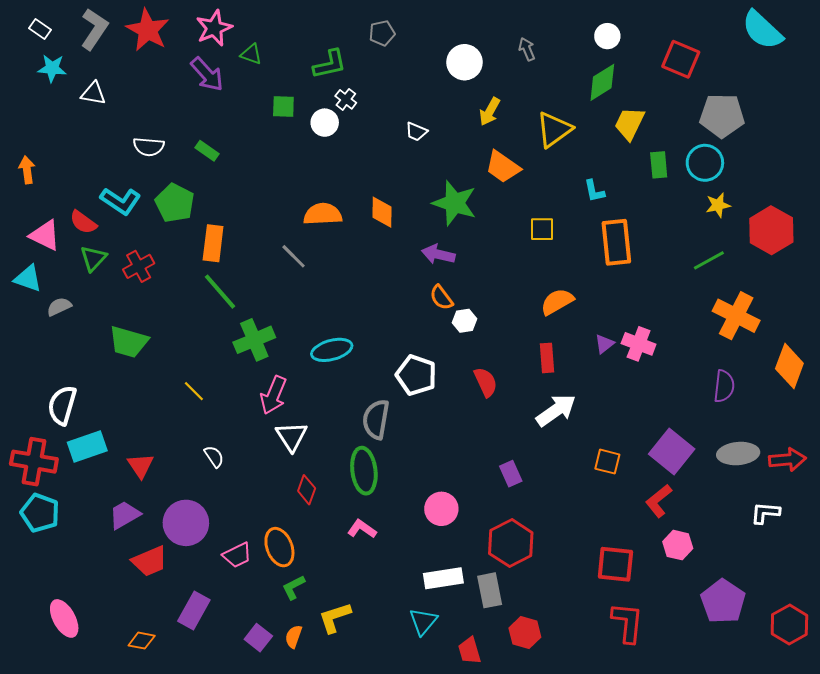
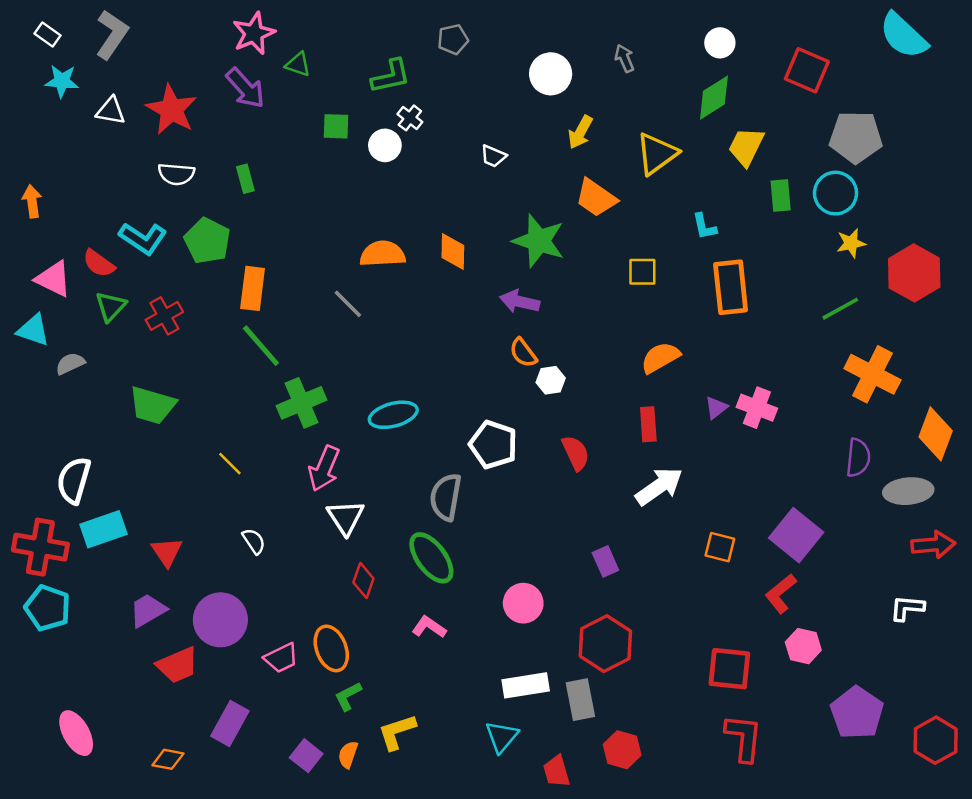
red star: (148, 30) -> (172, 110), moved
green rectangle: (207, 151) -> (245, 179), turned 40
gray ellipse: (738, 454) -> (908, 491), moved
green ellipse: (364, 471) -> (431, 558), turned -30

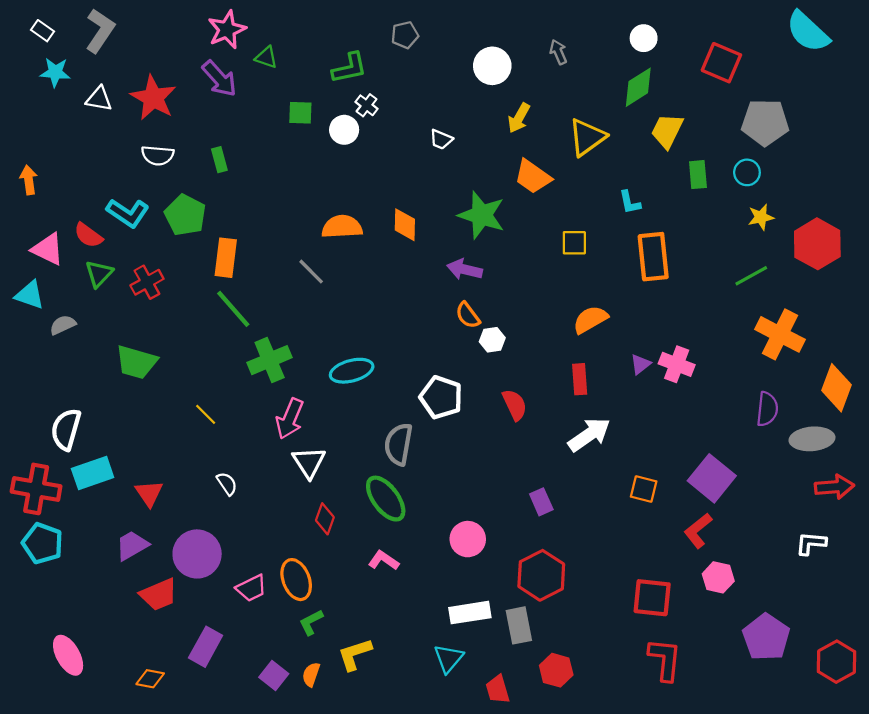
cyan circle: (836, 193) -> (747, 172), size x0.7

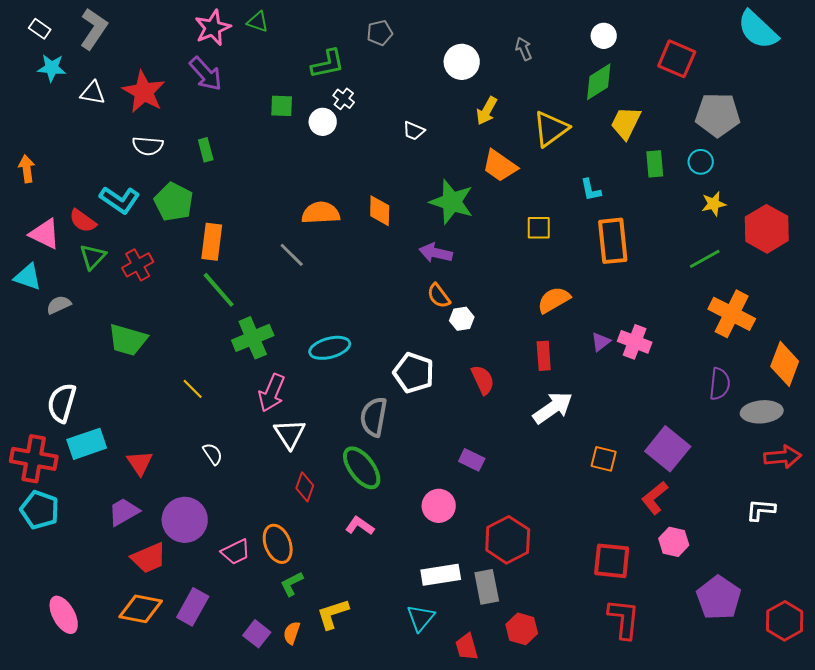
green triangle: (266, 57) -> (258, 22), moved
purple rectangle: (541, 502) -> (472, 460), moved, turned -40
orange diamond: (150, 679) -> (141, 609), moved, size x1.6

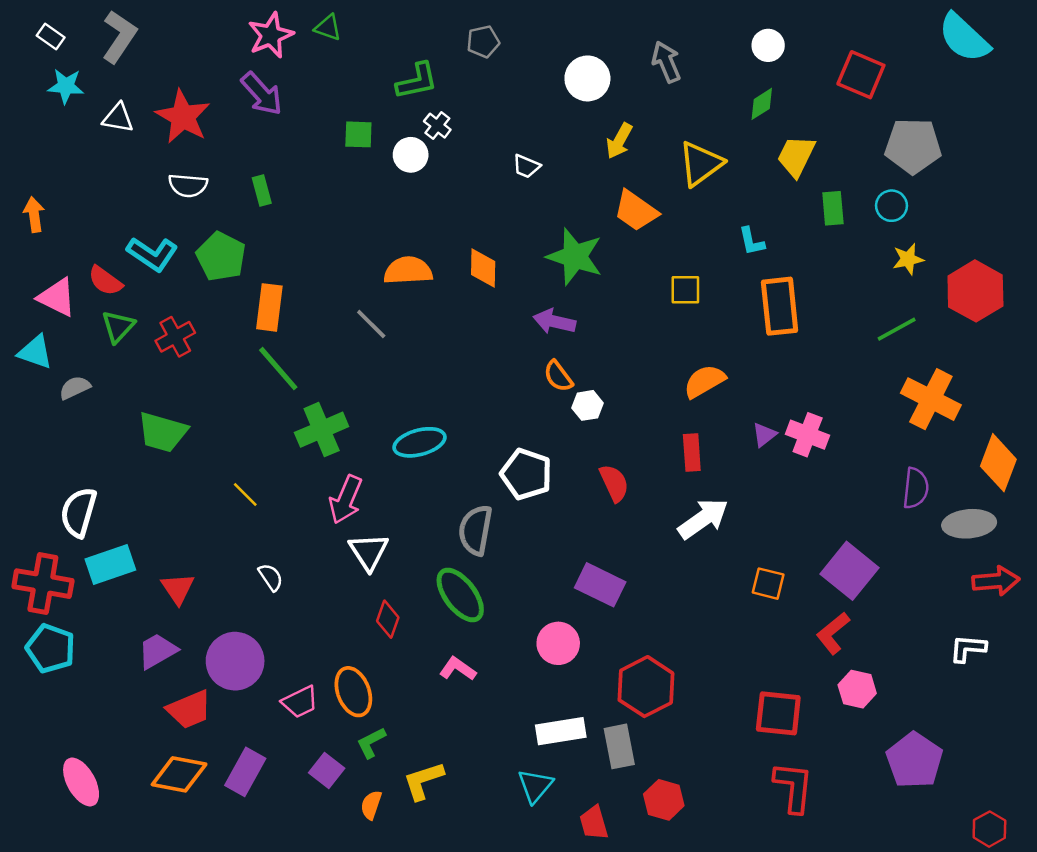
gray arrow: (524, 49) -> (666, 62), size x1.4
green diamond: (599, 82) -> (762, 104), size x0.7
purple rectangle: (472, 460) -> (600, 585), size x1.5
red hexagon: (785, 621) -> (989, 829), moved, size x0.7
purple square: (257, 634) -> (327, 771), moved

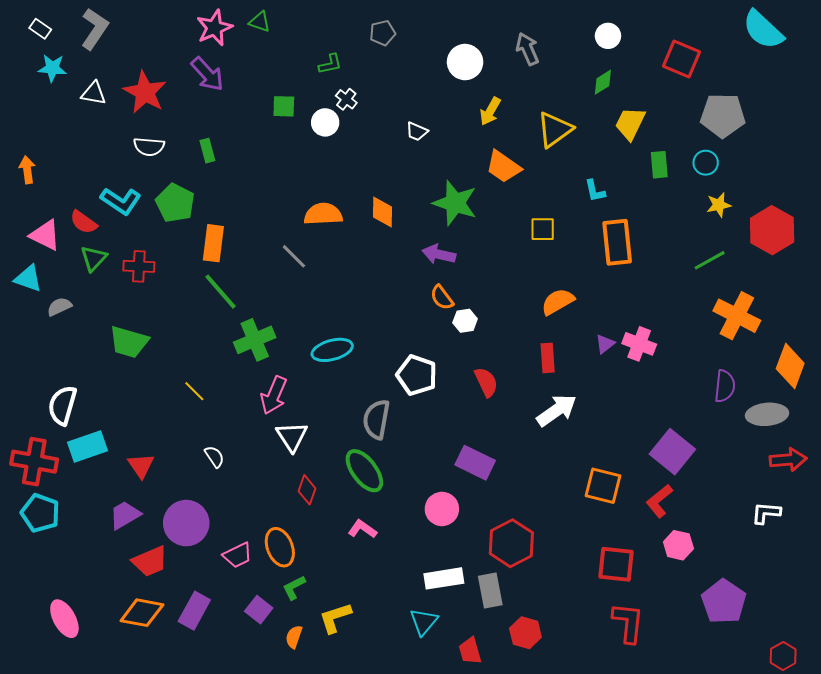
green L-shape: (417, 81) -> (330, 64), size x0.7
red cross: (175, 337) -> (139, 266), turned 32
orange square: (768, 584) -> (603, 486), moved, size x1.4

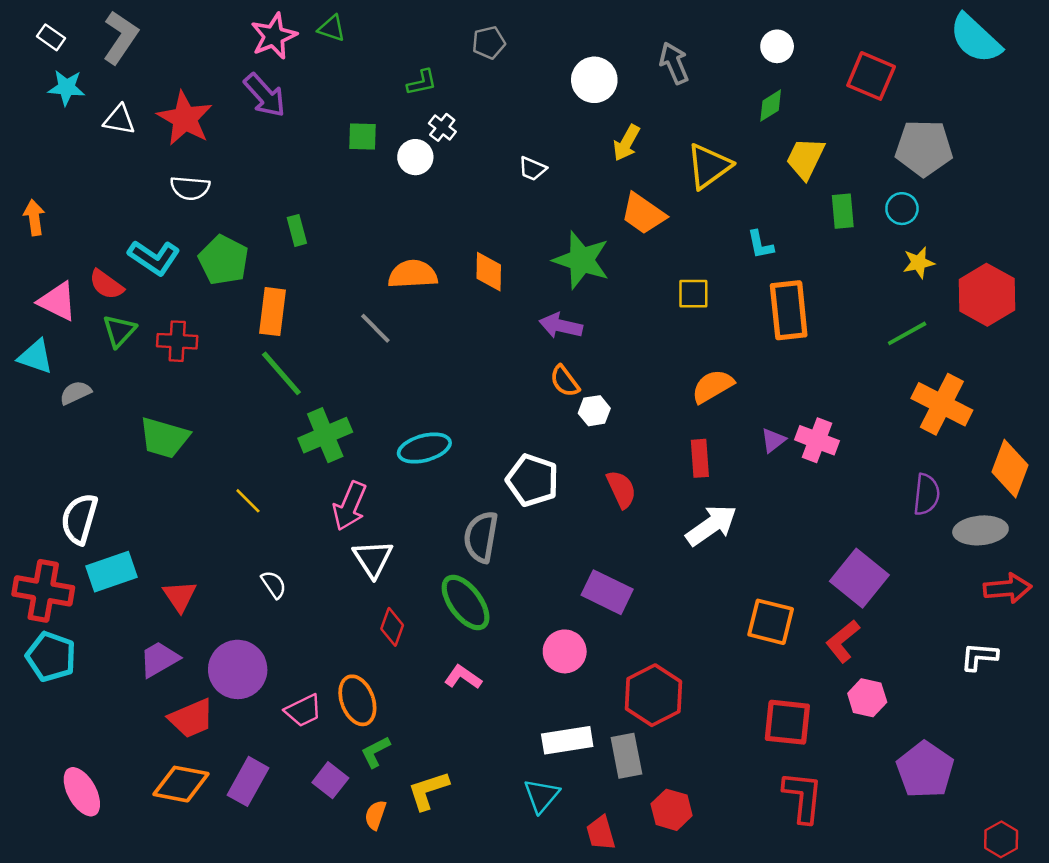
green rectangle: (207, 151) -> (297, 230), moved

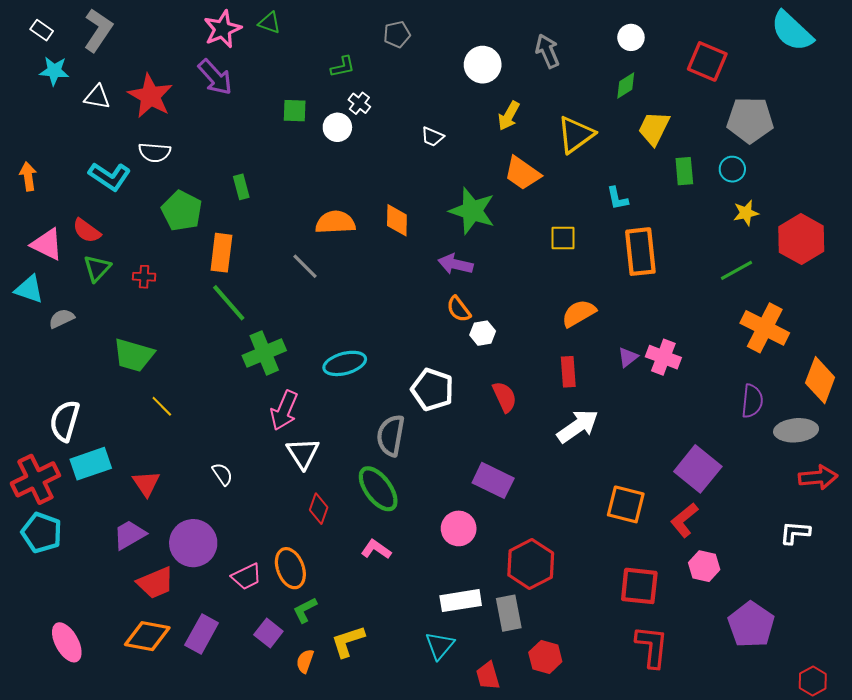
cyan L-shape: (154, 257) -> (110, 176), moved
red cross: (177, 341) -> (144, 277), size x0.7
yellow line: (248, 501) -> (162, 406), moved
red cross: (43, 591) -> (35, 479), turned -36

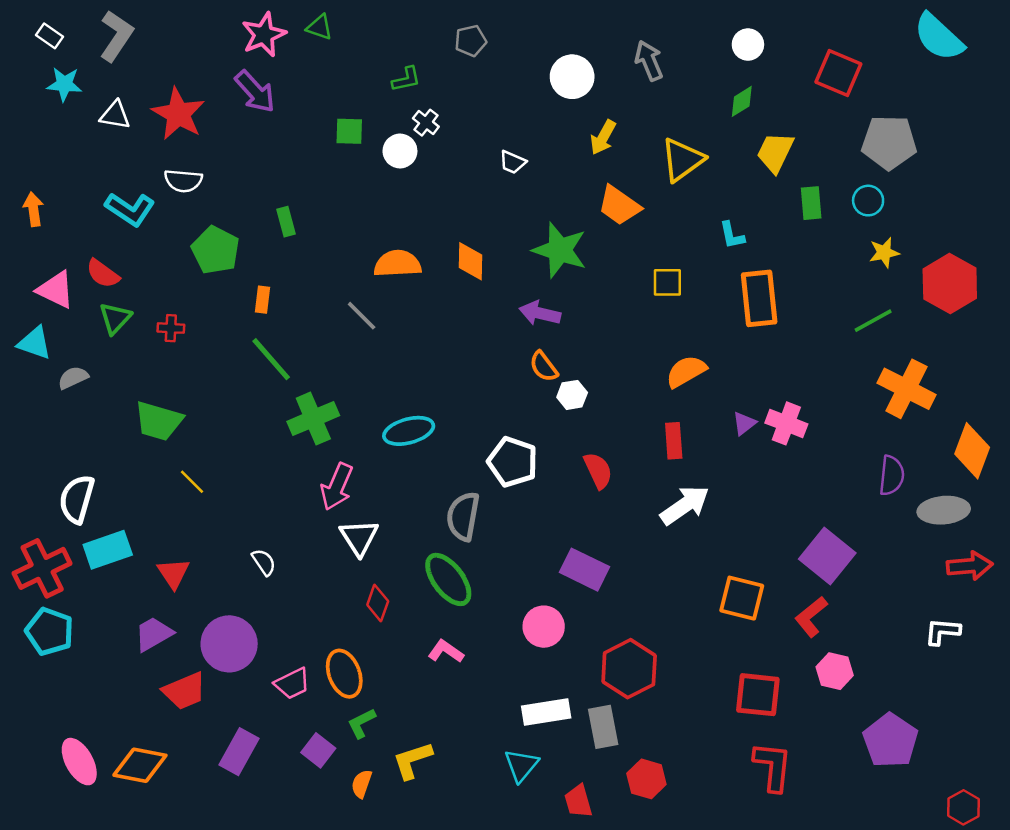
orange rectangle: (221, 253) -> (263, 300), size x0.6
orange diamond: (147, 636) -> (140, 765), moved

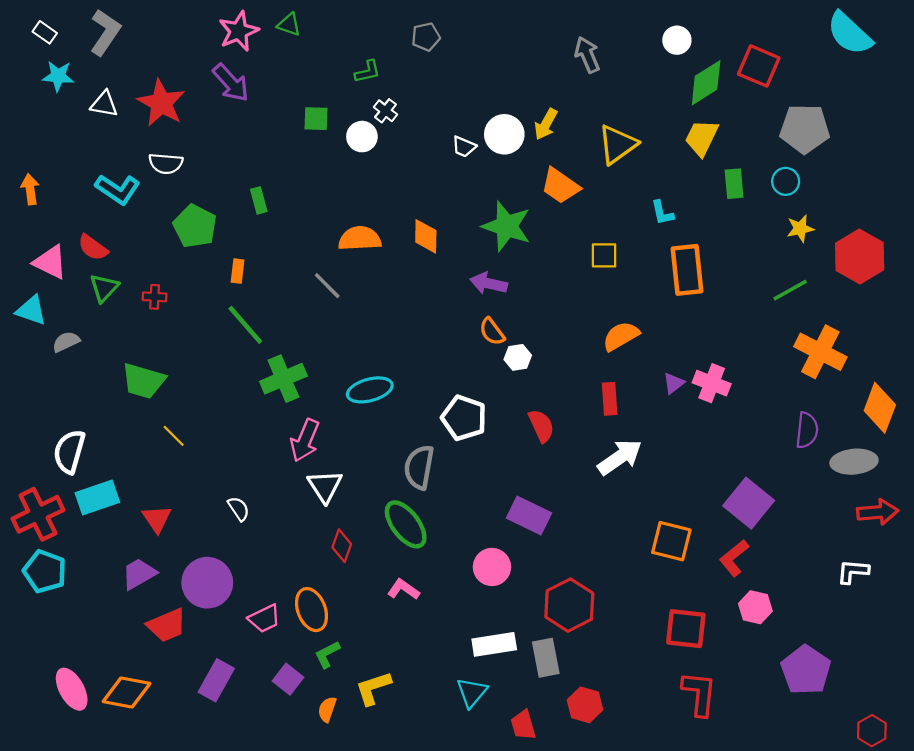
white circle: (572, 77) -> (504, 134), moved
green diamond: (742, 101) -> (706, 83), moved, size x1.6

